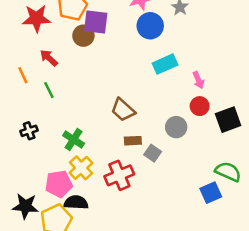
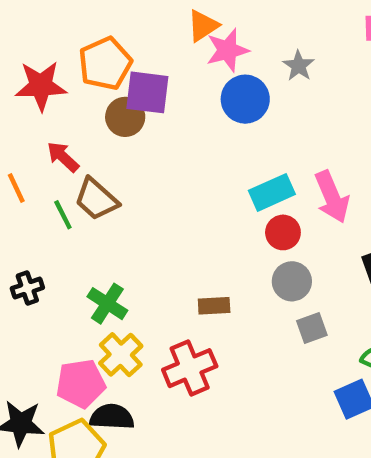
cyan rectangle: (165, 64) -> (272, 192), moved
pink arrow: (198, 80) -> (332, 197), size x1.6
red circle: (200, 106) -> (283, 232), moved
brown trapezoid: (123, 110) -> (96, 199), moved
gray square: (153, 153) -> (312, 328), moved, turned 35

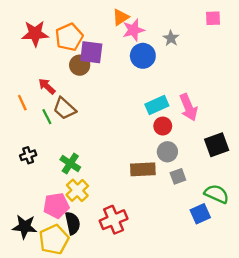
red star: (41, 86) -> (35, 34), moved
brown rectangle: (214, 306) -> (143, 169), moved, size x1.5
red cross: (190, 368) -> (114, 220), moved
black semicircle: (112, 417) -> (73, 223), turned 75

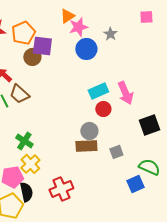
gray circle: (167, 152) -> (89, 131), moved

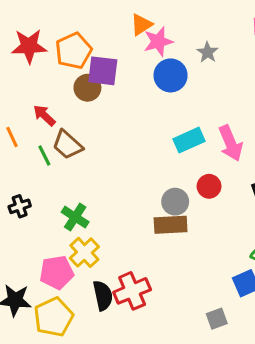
red circle: (103, 109) -> (209, 186), moved
gray square: (116, 152) -> (217, 319), moved
black semicircle: (26, 192) -> (103, 296), moved

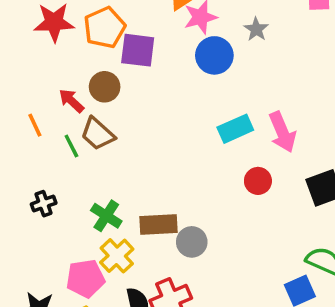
brown circle: (87, 88) -> (105, 87), moved
gray circle: (175, 202) -> (192, 242), moved
brown rectangle: (171, 225) -> (159, 224), moved

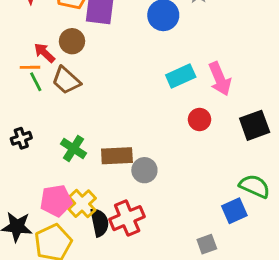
orange line: (35, 125) -> (30, 67), moved, turned -66
green line: (71, 146) -> (36, 82), moved
yellow cross: (117, 256) -> (82, 204), moved

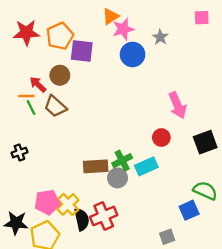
cyan rectangle: (181, 76) -> (146, 166), moved
green cross: (73, 148) -> (122, 161), moved, turned 30

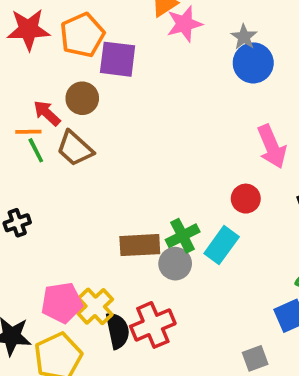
blue circle: (133, 54) -> (253, 63), moved
cyan rectangle: (146, 166) -> (222, 245), turned -30

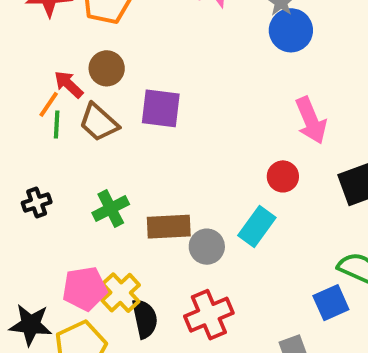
purple square: (118, 59) -> (161, 108), moved
orange line: (28, 132) -> (49, 104), turned -55
green line: (36, 150) -> (57, 124), turned 30
green cross: (183, 236) -> (111, 209), moved
red cross: (153, 325) -> (209, 315), moved

